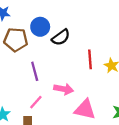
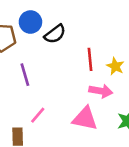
pink arrow: (64, 89) -> (101, 91), moved
pink line: (36, 102) -> (38, 115), moved

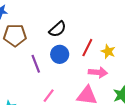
blue circle: (30, 22) -> (60, 54), moved
red line: (90, 59) -> (87, 48), turned 36

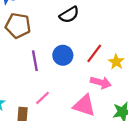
black semicircle: (58, 29) -> (69, 15), moved

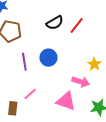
red line: (94, 53) -> (77, 26), moved

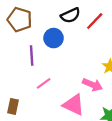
blue circle: (48, 58) -> (54, 38), moved
pink line: (30, 94) -> (44, 83), moved

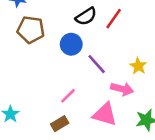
purple line: (32, 55) -> (97, 64), moved, turned -30
brown rectangle: (13, 106) -> (60, 124), moved, turned 56

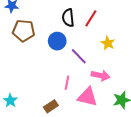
black semicircle: (86, 16) -> (68, 18), turned 120
yellow star: (138, 66) -> (108, 43), moved
pink line: (68, 96) -> (67, 83), moved, turned -32

